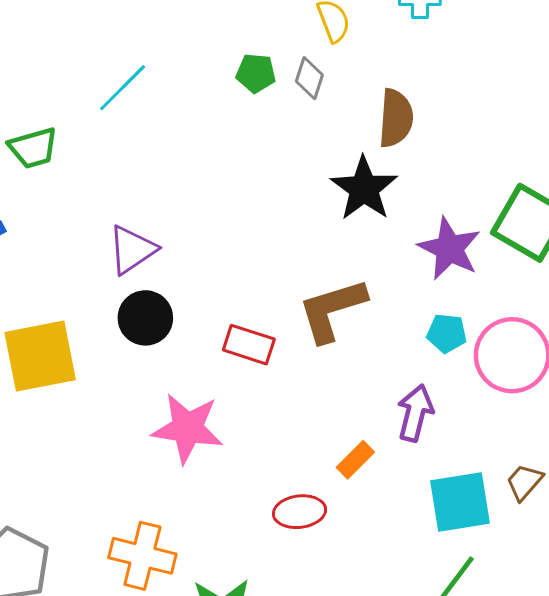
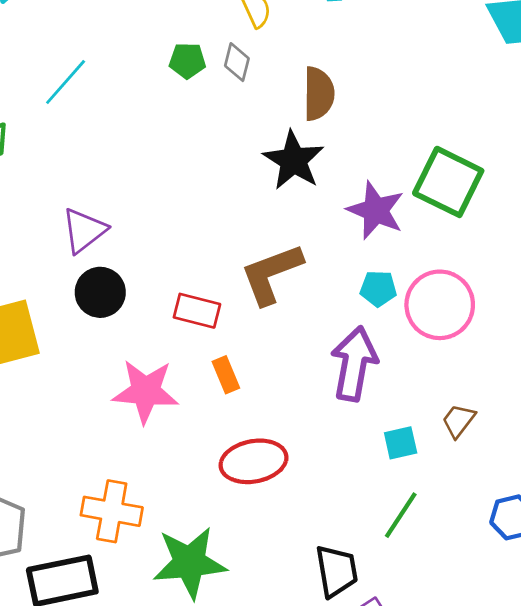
purple arrow: (415, 413) -> (354, 364), size x1.4
orange rectangle: (355, 460) -> (226, 375), moved, turned -64
cyan square: (460, 502) -> (401, 443), size x0.6
red ellipse: (300, 512) -> (254, 461), size x1.4

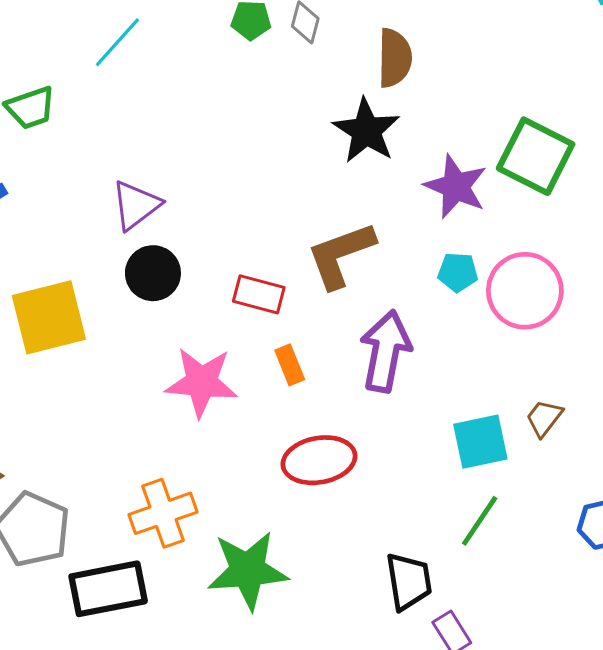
purple arrow: (354, 364) -> (385, 351), moved
cyan square: (401, 443) -> (480, 442), size x1.5
orange cross: (112, 511) -> (163, 513), turned -30

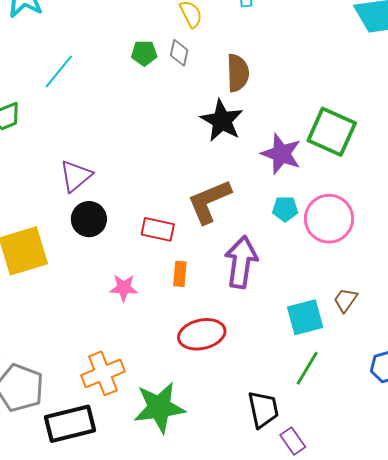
orange rectangle: (290, 365) -> (180, 274), turned 30
pink star: (201, 382) -> (124, 288), size x0.6

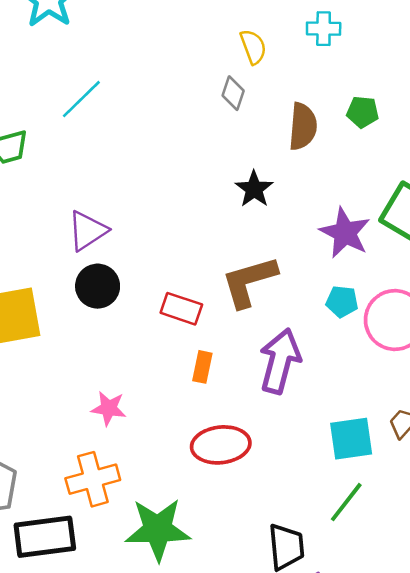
green pentagon: (144, 53) -> (363, 112), moved
black star: (222, 121) -> (254, 189), moved, size x0.7
pink star: (124, 288) -> (109, 408), moved

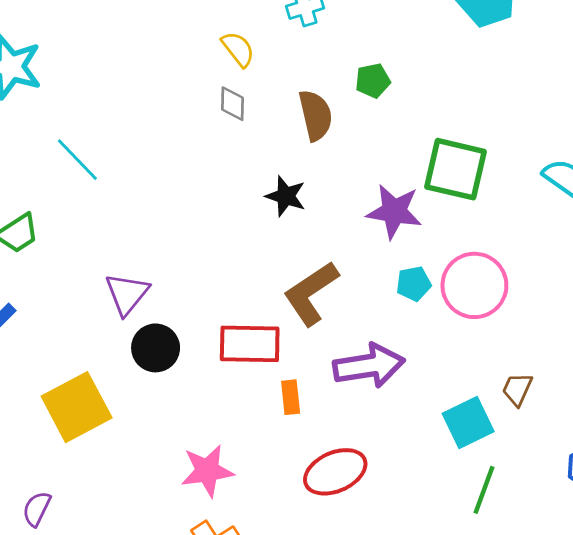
cyan line: (81, 99) -> (77, 160), turned -72
red rectangle: (181, 309) -> (250, 344), size x1.4
purple arrow: (280, 361) -> (369, 366), turned 84
pink star: (109, 408) -> (207, 471), size x1.4

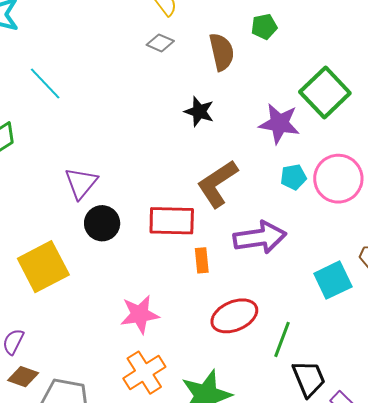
gray diamond: (232, 104) -> (160, 43), turned -68
green square: (456, 169) -> (325, 93), turned 33
green line: (484, 490) -> (282, 339), moved

